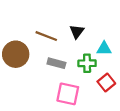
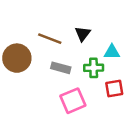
red square: (106, 82) -> (114, 89), turned 30
pink square: (68, 94) -> (73, 101), turned -35

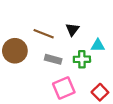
red square: (114, 89) -> (100, 92), moved, turned -35

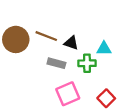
black triangle: (72, 29) -> (71, 43), moved, turned -48
brown circle: (15, 51) -> (16, 39), moved

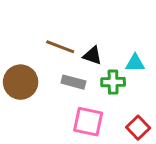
brown circle: (16, 39) -> (21, 82), moved
pink square: (68, 94) -> (88, 122), turned 35

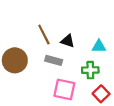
brown line: (60, 47) -> (44, 34), turned 42
green cross: (113, 82) -> (90, 70), moved

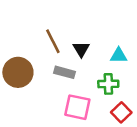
black triangle: (68, 41) -> (81, 49), turned 40

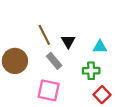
gray rectangle: (64, 72) -> (54, 61), turned 35
pink square: (77, 107) -> (49, 90), moved

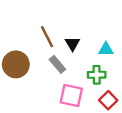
pink square: (49, 90) -> (71, 96), moved

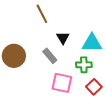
brown line: (47, 37) -> (42, 14), moved
cyan triangle: (106, 49) -> (92, 43), size x1.5

